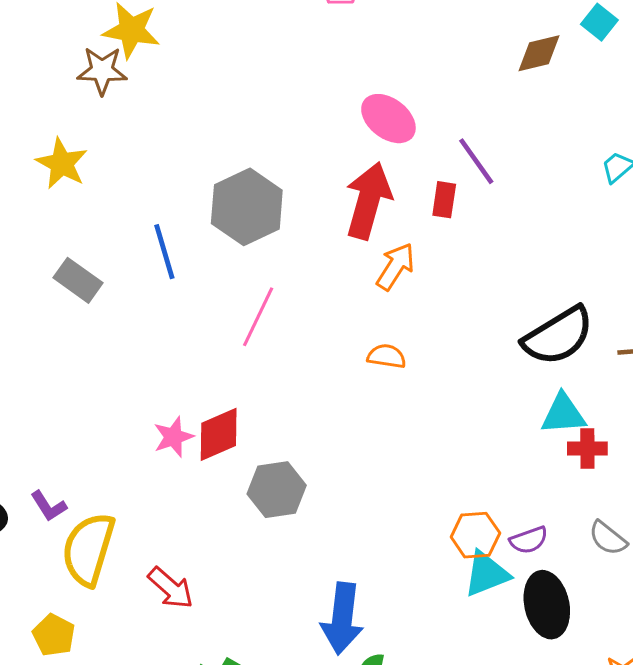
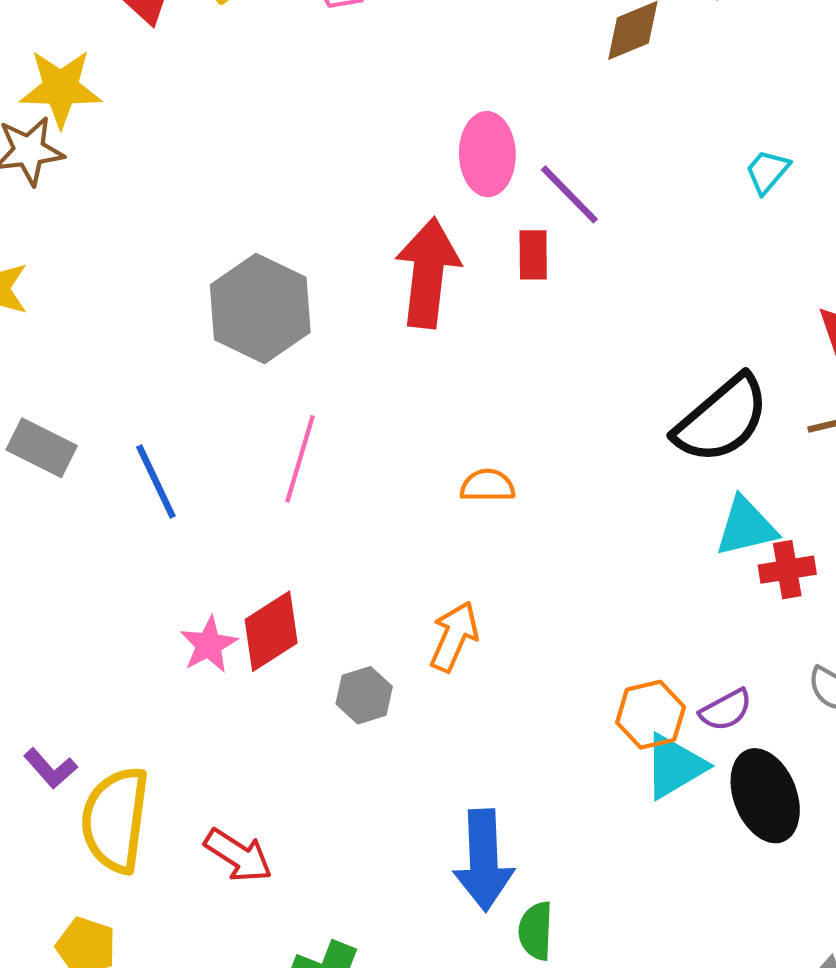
pink ellipse: (388, 119) -> (487, 154), moved, turned 60
blue line: (164, 252) -> (156, 481), moved
orange arrow: (395, 266) -> (454, 636), moved
gray hexagon: (277, 490) -> (364, 695), size x0.7

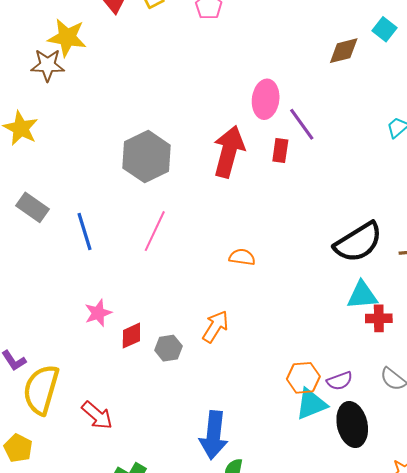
red diamond: (271, 631) -> (131, 336), moved, size x0.7

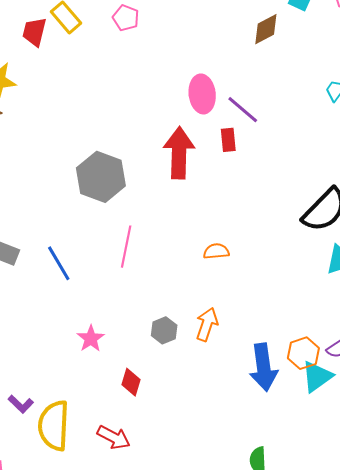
red diamond: (131, 336) -> (131, 382), moved, turned -36
gray hexagon: (168, 348) -> (164, 330), moved
blue arrow: (214, 435) -> (263, 367), moved

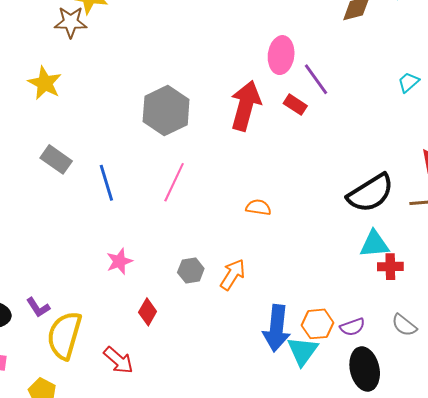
red rectangle: (228, 140) -> (295, 105), turned -65
cyan triangle: (317, 377) -> (303, 351), moved, turned -32

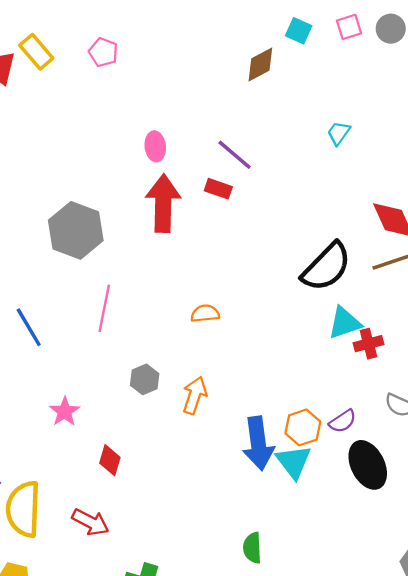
pink ellipse: (281, 55) -> (155, 146), moved, size x0.7
gray hexagon: (191, 271) -> (145, 379), moved

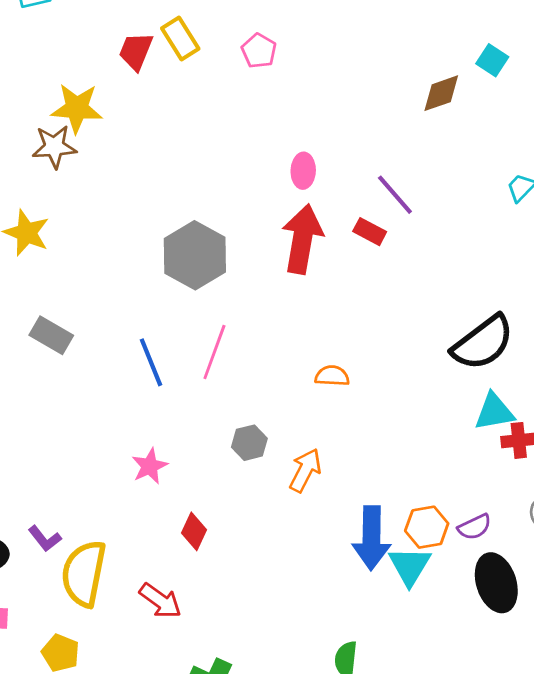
blue line: (29, 327) -> (151, 362), moved

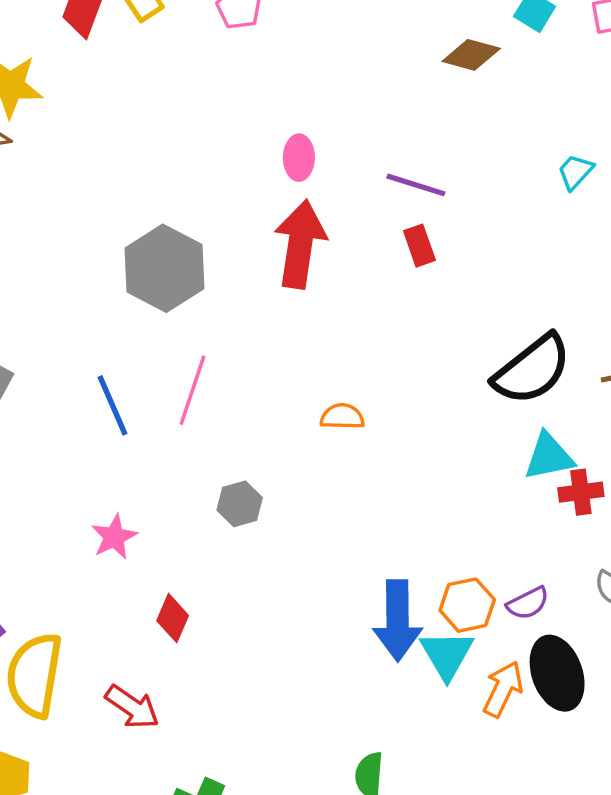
brown diamond: (441, 93) -> (471, 55), turned 36
purple line: (395, 195) -> (416, 185), turned -30
red rectangle: (370, 232) -> (419, 246), moved, turned 44
orange arrow: (305, 470) -> (503, 689), moved

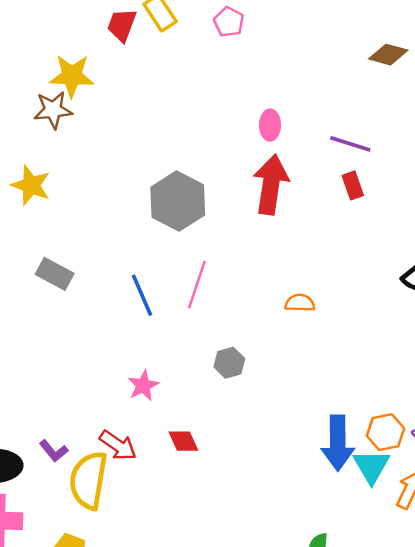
red diamond: (173, 618) -> (183, 441), turned -48
red arrow: (132, 707) -> (118, 445), moved

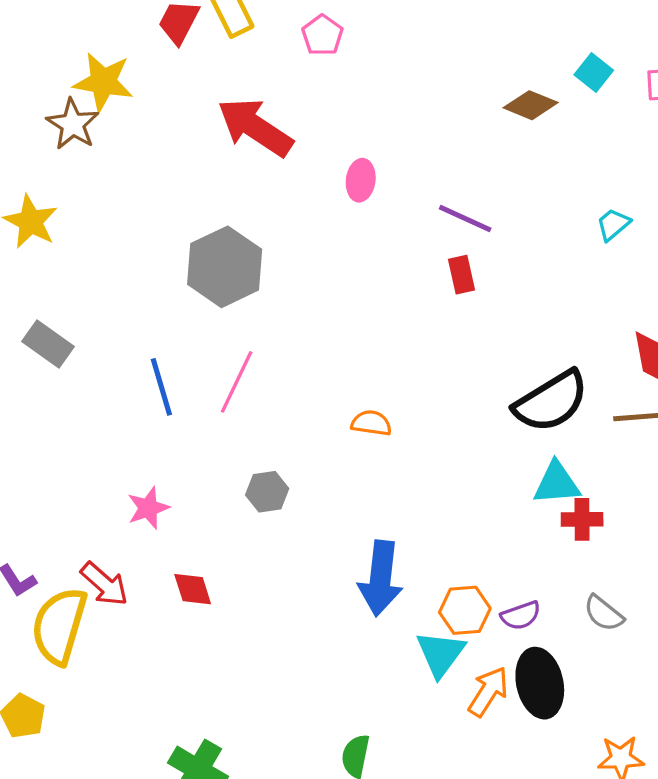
brown star: (53, 110) -> (73, 124), turned 30
red arrow: (271, 184) -> (255, 127), moved, turned -72
blue arrow: (338, 443) -> (381, 578), moved

